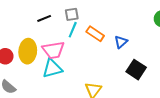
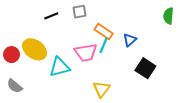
cyan line: (73, 30) -> (104, 45), moved
pink trapezoid: (53, 50) -> (86, 52), moved
yellow ellipse: (28, 51) -> (35, 49), turned -60

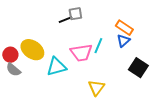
black line: (51, 16) -> (65, 20), moved
orange rectangle: (104, 32) -> (124, 28), moved
gray semicircle: (15, 86) -> (13, 70), moved

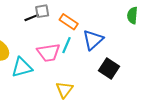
orange rectangle: (124, 28) -> (69, 22), moved
blue triangle: (123, 41) -> (93, 40), size x1.5

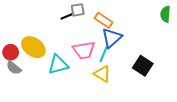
blue triangle: (93, 40) -> (112, 38), moved
cyan line: (67, 45) -> (103, 54), moved
yellow triangle: (64, 90) -> (102, 74), moved, turned -36

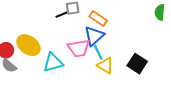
blue triangle: (112, 38) -> (94, 36), moved
cyan line: (103, 54) -> (98, 52), turned -49
yellow triangle: (102, 74) -> (105, 66), moved

